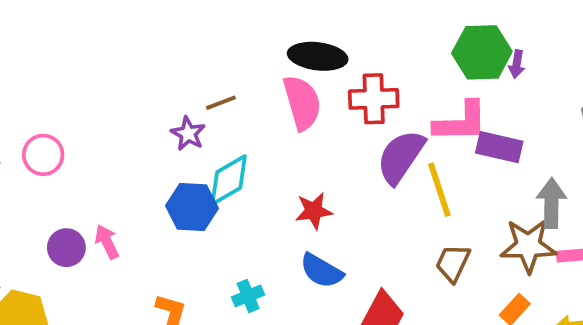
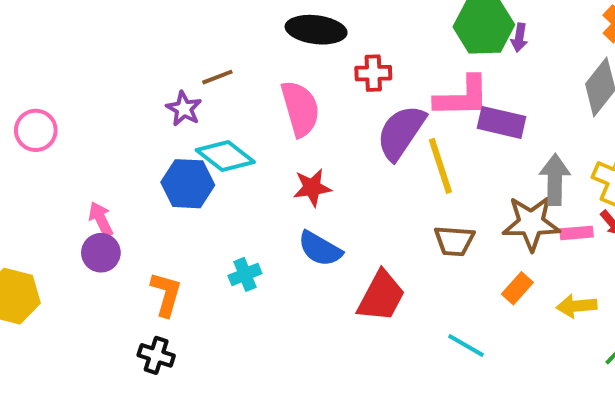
red cross: (374, 99) -> (373, 73), size x0.7
pink semicircle: (302, 103) -> (300, 109), moved
cyan diamond: (229, 180) -> (225, 156), turned 68
purple circle: (66, 248) -> (101, 253), moved
brown trapezoid: (453, 263) -> (454, 241), turned -111

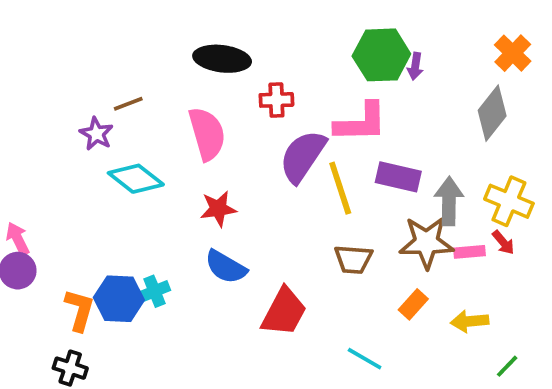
purple rectangle: (502, 122) -> (398, 177), moved
blue hexagon: (188, 184) -> (119, 299), moved

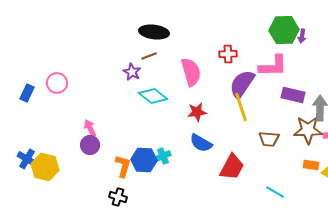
black ellipse: (222, 59) -> (154, 32), moved
yellow line: (340, 188) -> (241, 107), moved
orange rectangle: (413, 304) -> (311, 165), moved, turned 56

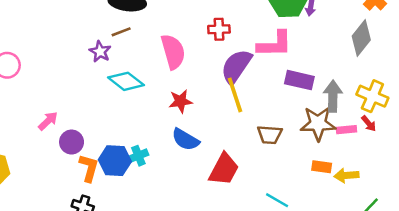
pink arrow: (90, 128) -> (48, 121), turned 72
purple circle: (90, 145) -> (72, 142), moved

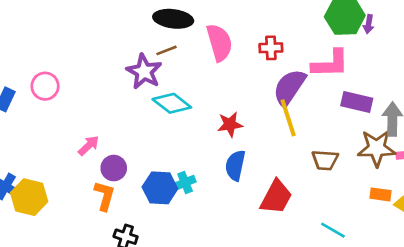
purple star: (100, 52) -> (144, 72), size x1.5
pink semicircle: (173, 52) -> (219, 43), moved
blue semicircle: (185, 140) -> (235, 165), turned 72
orange L-shape: (89, 168) -> (104, 196), moved

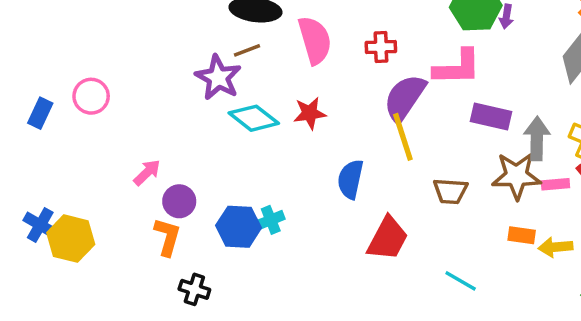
red star: (230, 124) -> (310, 113), moved
blue semicircle: (235, 165) -> (350, 179), moved

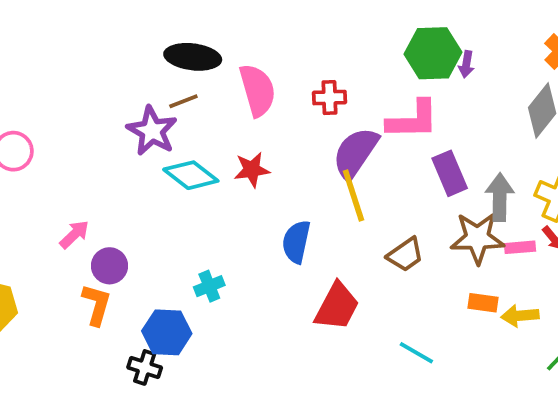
purple rectangle: (491, 117) -> (450, 173), turned 54
brown trapezoid: (450, 191) -> (405, 255), turned -39
blue hexagon: (239, 227) -> (167, 332), moved
black cross: (194, 289) -> (145, 367), moved

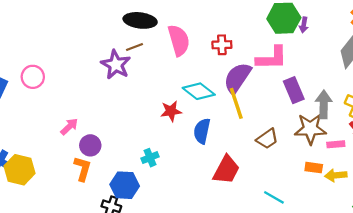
red star: (252, 170) -> (171, 111), moved
cyan diamond: (191, 175) -> (199, 91), moved
pink rectangle: (520, 247) -> (336, 144), moved

